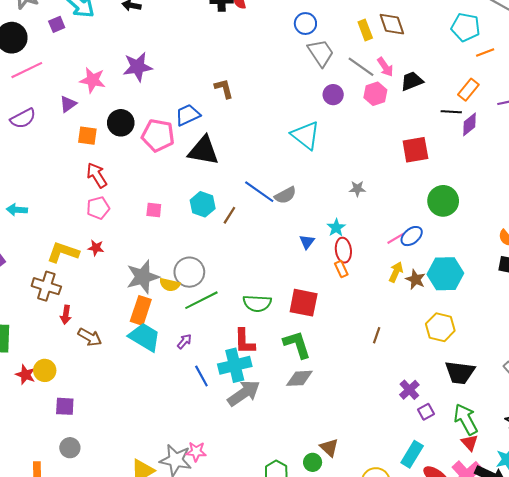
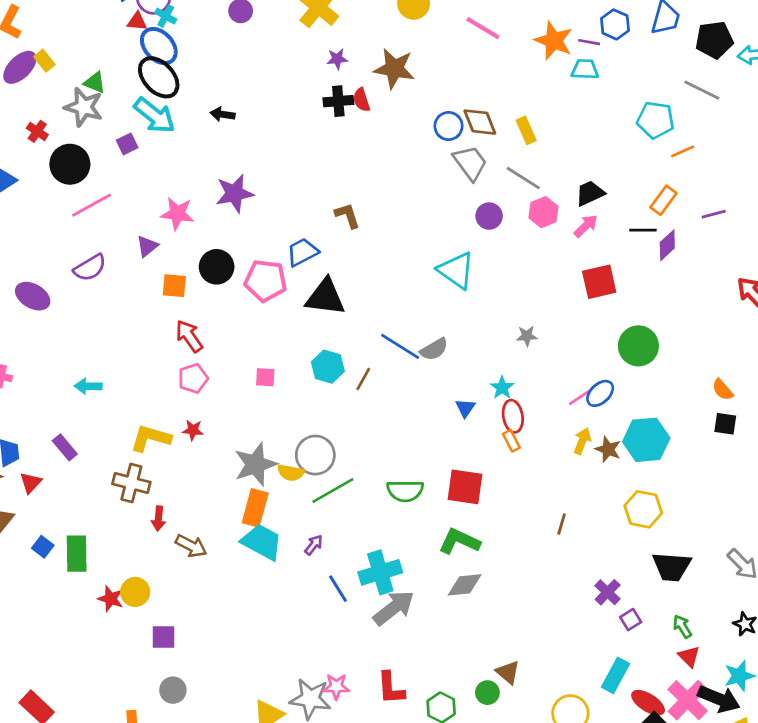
brown diamond: (392, 24) -> (480, 122), moved
pink arrow: (385, 67) -> (586, 226), moved, turned -96
red L-shape: (244, 342) -> (391, 688), moved
green L-shape: (297, 344) -> (459, 541), turned -44
green arrow: (466, 419) -> (682, 627), size x0.6

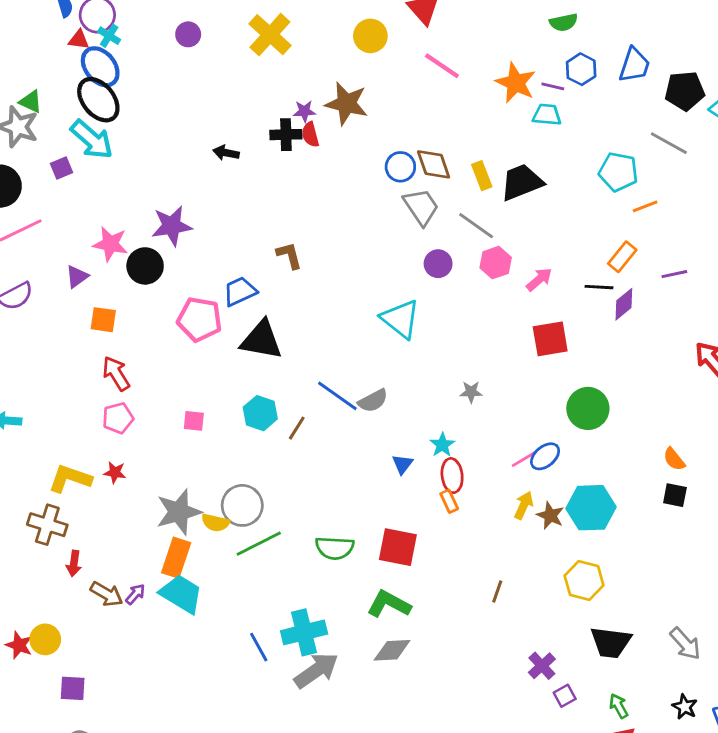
purple star: (337, 59) -> (304, 111), moved
black arrow: (223, 114) -> (226, 153), moved
black trapezoid: (590, 193) -> (522, 182), moved, size x1.4
black circle: (217, 267) -> (145, 266), moved
purple arrow: (314, 545) -> (135, 594), moved

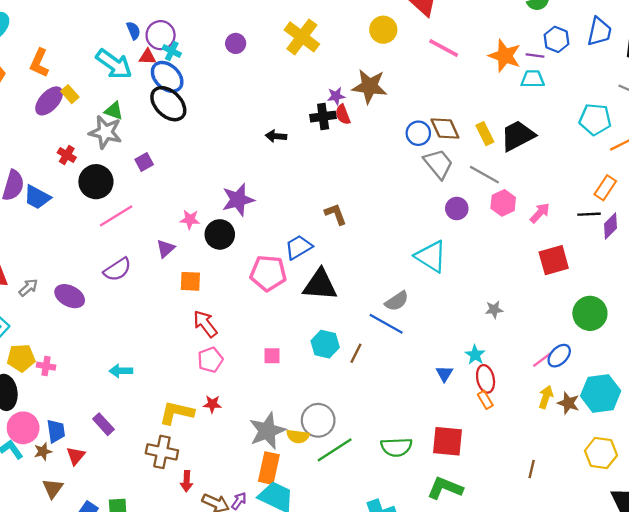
cyan arrow: (92, 140) -> (114, 64), moved
pink star: (110, 244) -> (190, 219), size x0.7
gray semicircle: (373, 401) -> (397, 301), moved

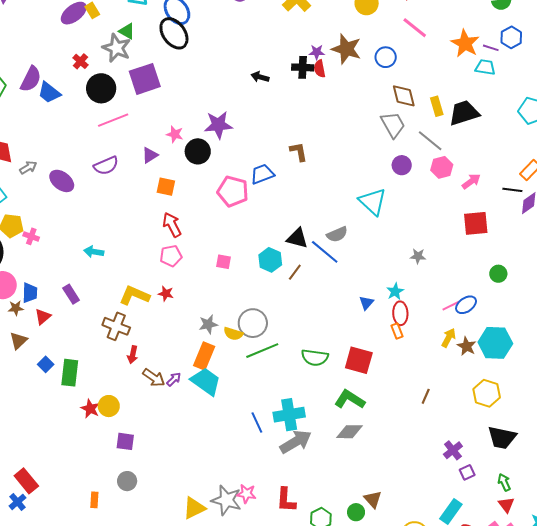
blue circle: (418, 133) -> (386, 57), moved
purple square: (144, 162) -> (145, 79), size x2.0
black triangle: (320, 285) -> (297, 238), moved, size x0.7
green circle: (590, 313) -> (498, 274), size x0.6
gray star: (267, 431) -> (208, 324), size x0.6

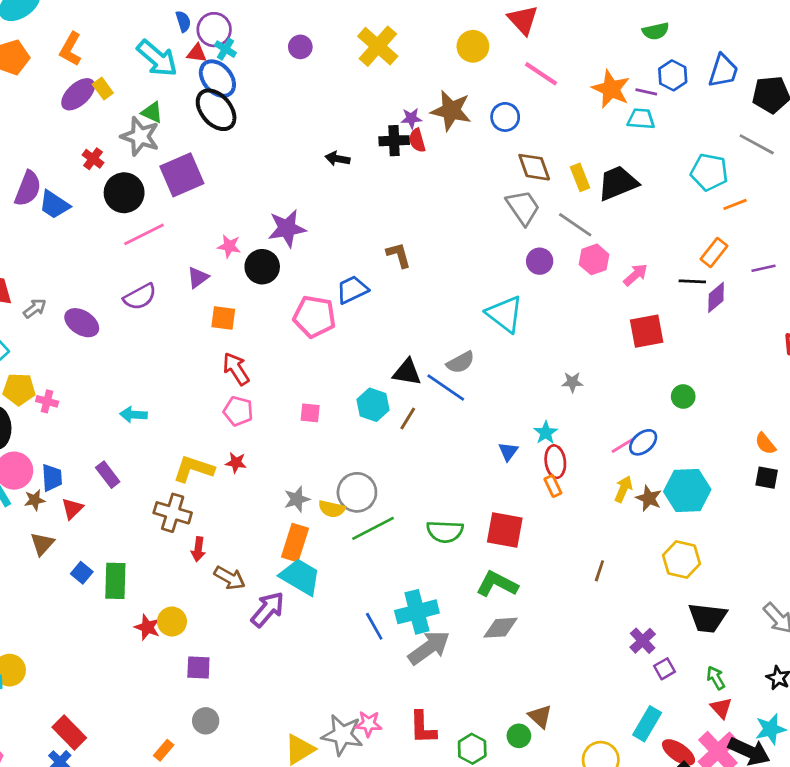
pink pentagon: (171, 256) -> (238, 411), turned 30
purple arrow: (174, 379) -> (268, 609), moved, size x1.8
orange rectangle: (94, 500) -> (164, 750), turned 42

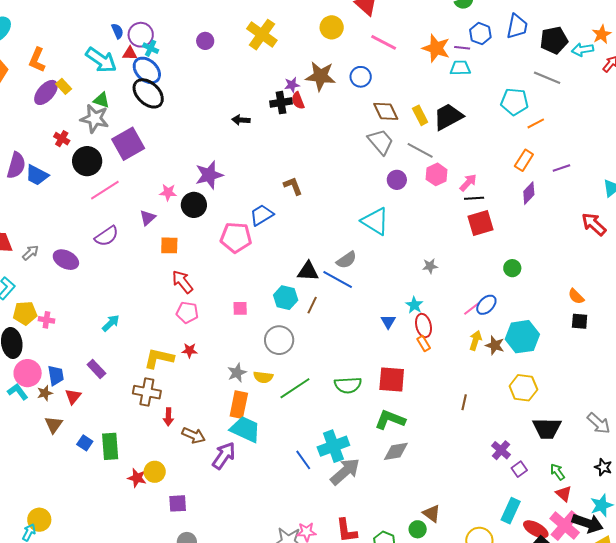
black line: (692, 281) -> (474, 198), moved
cyan arrow: (133, 415) -> (111, 323), turned 138
gray circle: (357, 492) -> (279, 340), moved

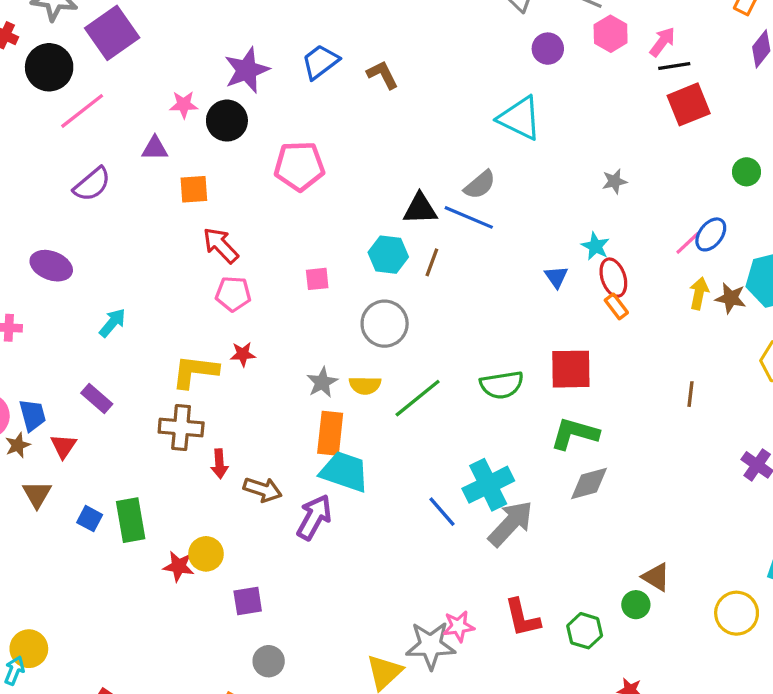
blue trapezoid: (262, 215) -> (320, 62), moved
purple triangle: (148, 218) -> (155, 148), turned 48
purple ellipse: (66, 260) -> (51, 266), moved

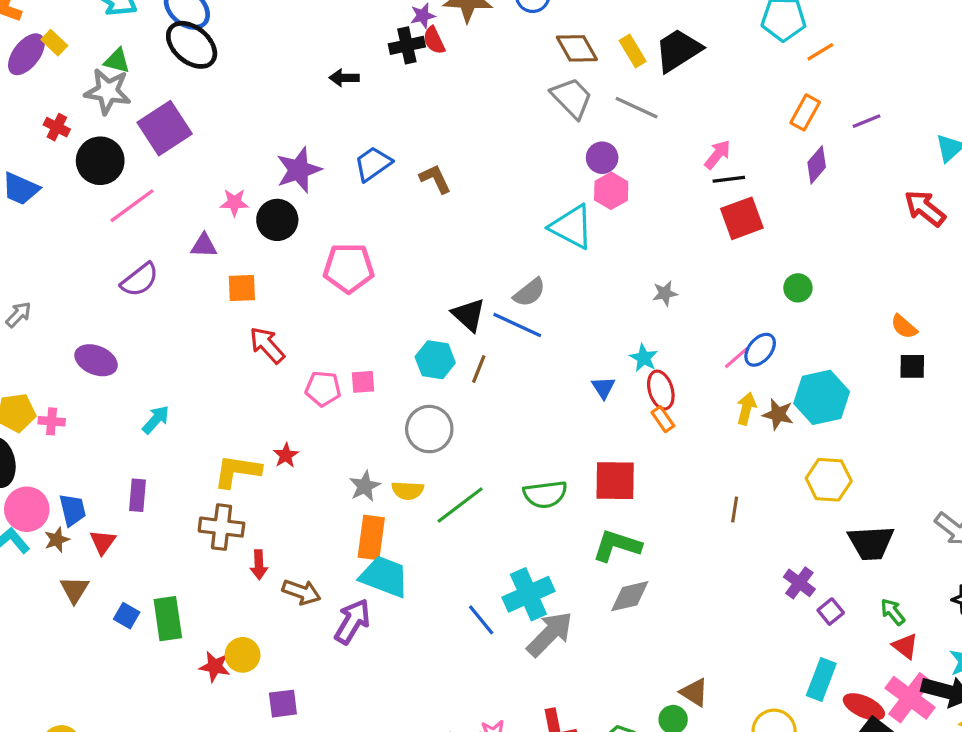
pink hexagon: (611, 34) -> (611, 191), moved
black triangle: (420, 209) -> (469, 315), turned 42
pink pentagon: (233, 294) -> (323, 389), moved
red star: (243, 354) -> (286, 455), turned -30
purple rectangle: (97, 399) -> (138, 495), turned 52

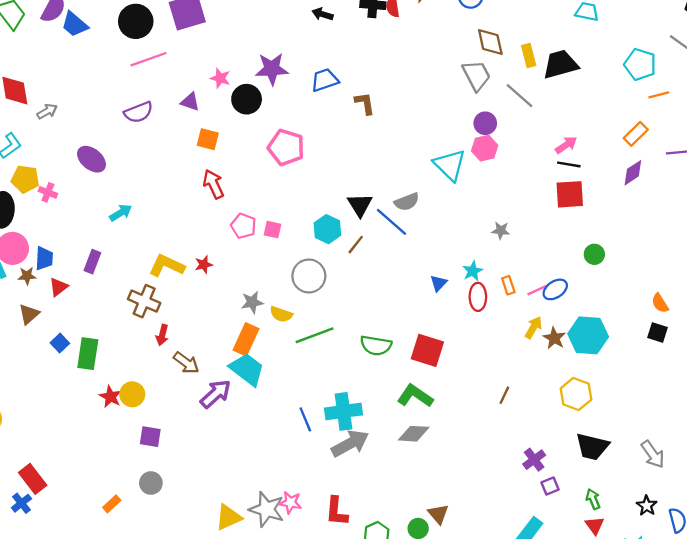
orange rectangle: (663, 419) -> (508, 285), moved

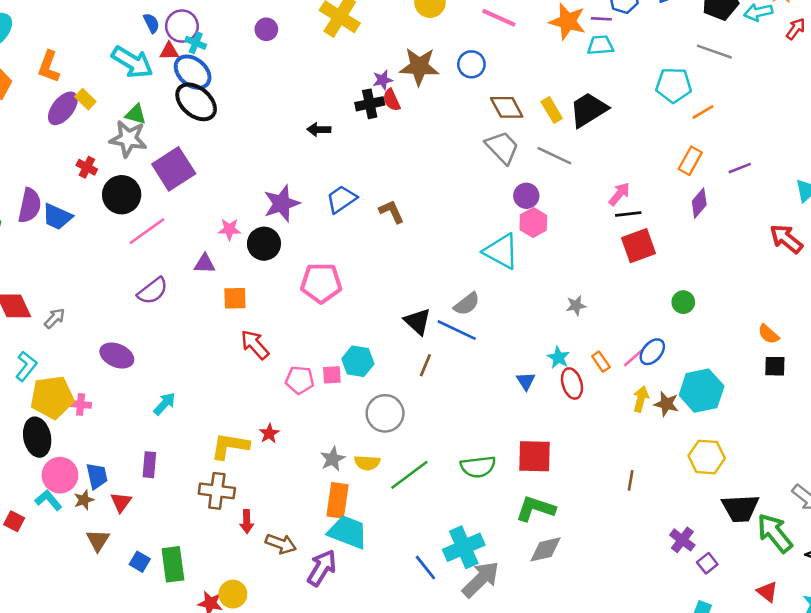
yellow pentagon: (25, 179) -> (52, 397), size x1.4
cyan hexagon: (327, 229) -> (358, 361), moved
green arrow: (593, 499) -> (775, 533), moved, size x1.8

